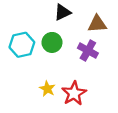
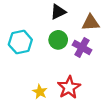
green circle: (52, 42) -> (58, 40), moved
yellow star: (47, 89) -> (40, 92), moved

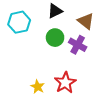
brown triangle: (91, 23) -> (86, 21), turned 42
cyan hexagon: (20, 42) -> (19, 22), moved

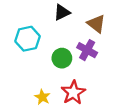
cyan hexagon: (19, 22) -> (28, 39), moved
green circle: (55, 38) -> (62, 58), moved

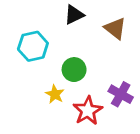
purple cross: (87, 50) -> (121, 94), moved
yellow star: (42, 97) -> (55, 94), moved

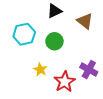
green circle: (74, 70) -> (54, 41), moved

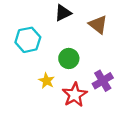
green circle: (54, 41) -> (69, 58), moved
purple cross: (89, 70) -> (103, 81), turned 30

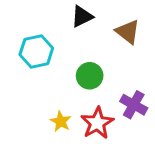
yellow star: (47, 81) -> (61, 121), moved
purple cross: (103, 81) -> (134, 105), turned -30

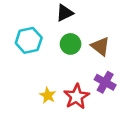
brown triangle: (128, 32) -> (100, 46), moved
green circle: (90, 76) -> (71, 44), moved

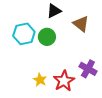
green circle: (71, 44) -> (47, 37), moved
brown triangle: (100, 46) -> (81, 24), moved

